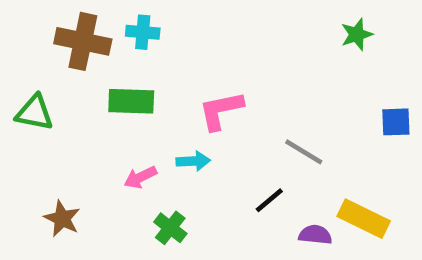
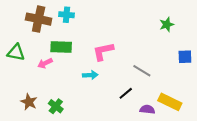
green star: (357, 34) -> (167, 24), moved
pink arrow: (140, 177) -> (45, 63), moved
green cross: (170, 228) -> (56, 106), moved

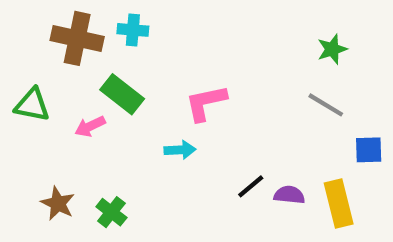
green rectangle: (61, 47) -> (122, 94), turned 36
blue square: (185, 57) -> (369, 150), moved
gray line: (142, 71) -> (326, 105), moved
yellow rectangle: (170, 102) -> (339, 204), turned 50
purple semicircle: (147, 109) -> (289, 195), moved

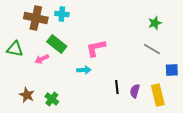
black line: (251, 186) -> (117, 87), turned -56
purple semicircle: (289, 195) -> (135, 91), turned -80

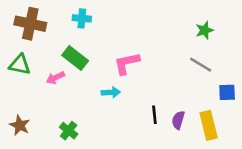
brown cross: (36, 18) -> (30, 24), moved
brown star: (27, 95) -> (20, 125), moved

